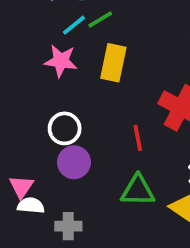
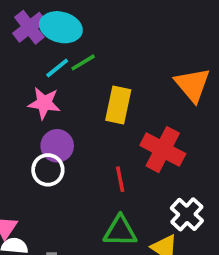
yellow rectangle: (113, 63) -> (118, 105), moved
purple circle: (74, 162) -> (57, 146), moved

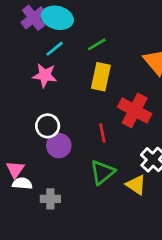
green line: (83, 62) -> (97, 44), moved
purple circle: (57, 146) -> (59, 146), moved
green triangle: (120, 231) -> (102, 172), turned -40

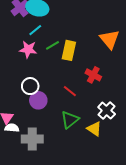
green line: (97, 44) -> (53, 45), moved
red cross: (135, 110) -> (93, 75), size x0.7
red line: (102, 133) -> (70, 91), turned -40
gray cross: (50, 199) -> (32, 139), size x1.5

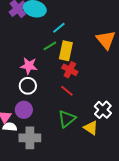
cyan line: (35, 30) -> (59, 28), moved
pink star: (28, 49) -> (29, 66), moved
red cross: (93, 75) -> (70, 70), moved
purple circle: (38, 100) -> (24, 110), moved

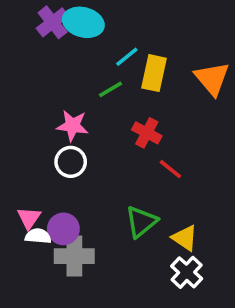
yellow rectangle: (66, 51) -> (154, 73), moved
red line: (67, 91) -> (170, 169), moved
purple circle: (24, 110) -> (63, 229), moved
white cross: (103, 110) -> (187, 272), moved

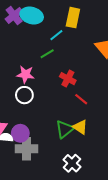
yellow rectangle: (154, 73) -> (73, 18), moved
yellow triangle: (185, 238) -> (80, 127), moved
white cross: (187, 272) -> (72, 163), moved

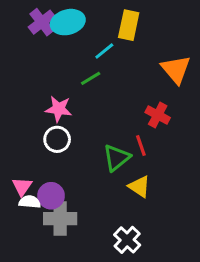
cyan ellipse: (32, 16) -> (68, 22), turned -30
red cross: (68, 79) -> (158, 115), moved
red line: (81, 99) -> (141, 145), turned 32
green triangle: (65, 129) -> (117, 158), moved

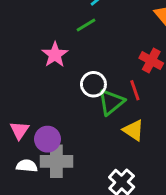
pink star: (59, 109) -> (55, 55), turned 30
white circle: (57, 139) -> (93, 84), moved
white semicircle: (30, 202) -> (27, 166), moved

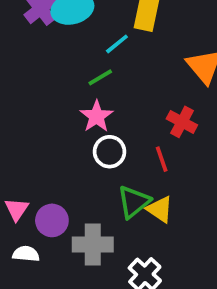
pink star: (55, 55) -> (97, 116), moved
green triangle: (111, 102) -> (134, 202), moved
gray cross: (56, 161) -> (93, 245), moved

